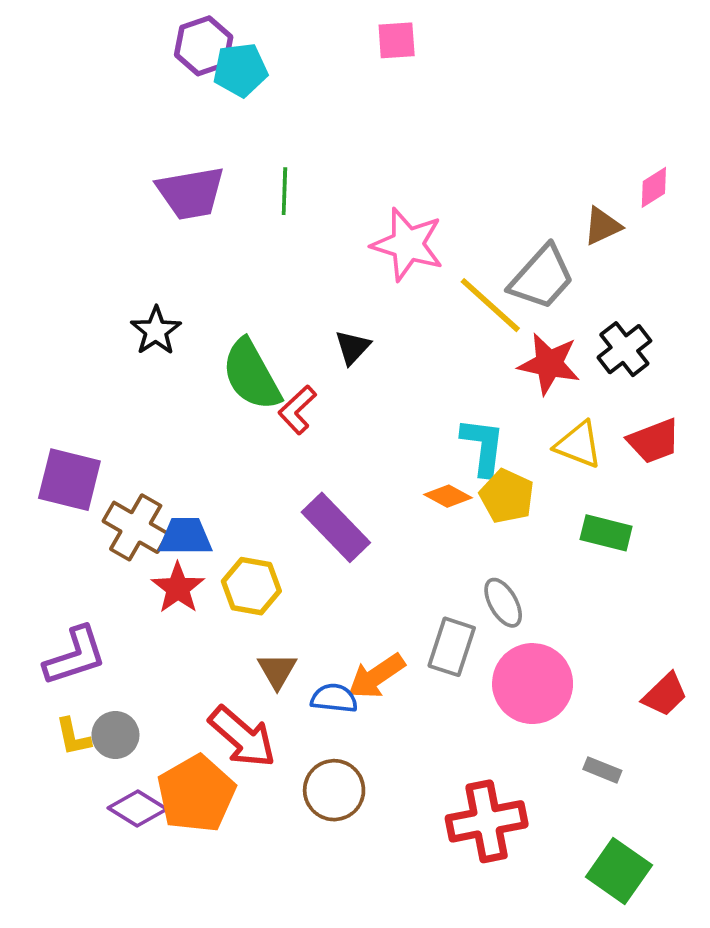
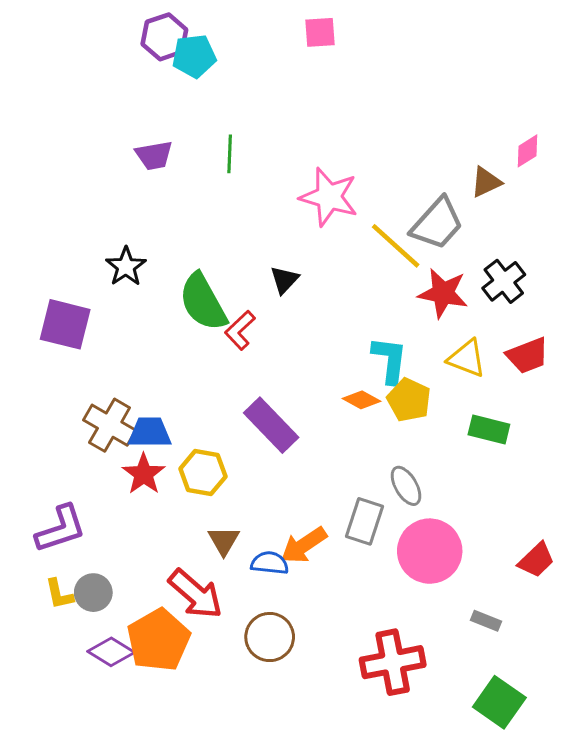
purple trapezoid: (191, 193) -> (154, 155), size x0.7
purple square: (69, 480) -> (65, 324), moved

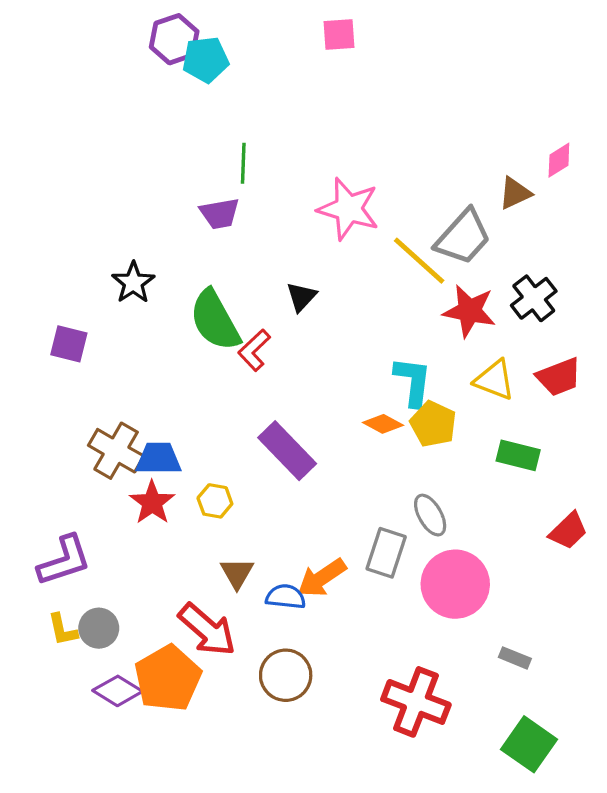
purple trapezoid: (154, 155) -> (220, 214), moved
purple square: (65, 324) -> (69, 344), size x0.7
yellow hexagon: (203, 473) -> (215, 501), size x0.7
red trapezoid: (536, 560) -> (568, 531), moved
red cross: (393, 662) -> (416, 702), turned 32

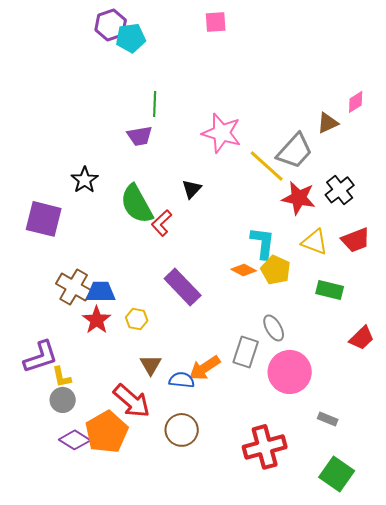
purple square: (69, 344) -> (44, 219), size x1.5
yellow L-shape: (63, 630) -> (62, 377), moved
red cross: (416, 702) -> (265, 447), turned -36

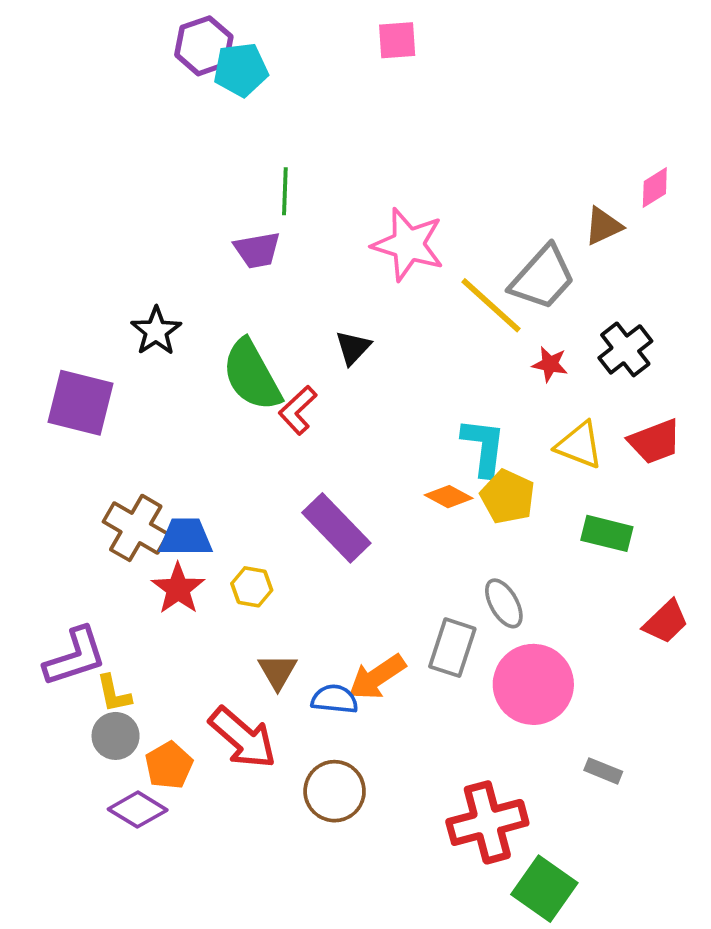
red star: (299, 198) -> (550, 364), size x0.6
orange pentagon: (107, 432) -> (169, 765), moved, size x0.6
green square: (337, 474) -> (544, 889), moved

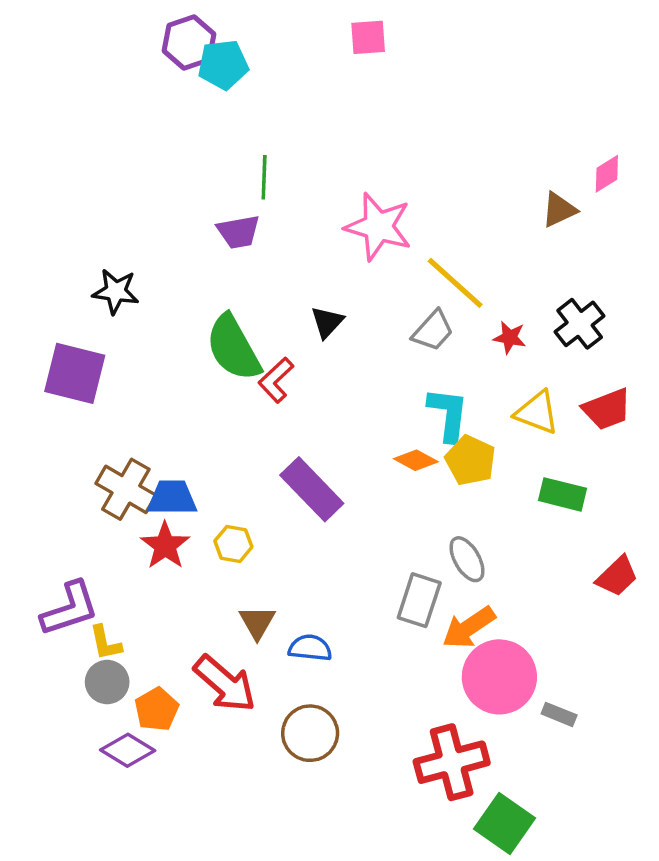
gray trapezoid: (543, 278) -> (433, 331), moved, size x0.7
black star: (156, 331) -> (116, 291), moved, turned -30
orange arrow: (377, 677) -> (469, 627), moved
pink circle: (533, 684) -> (499, 677), moved

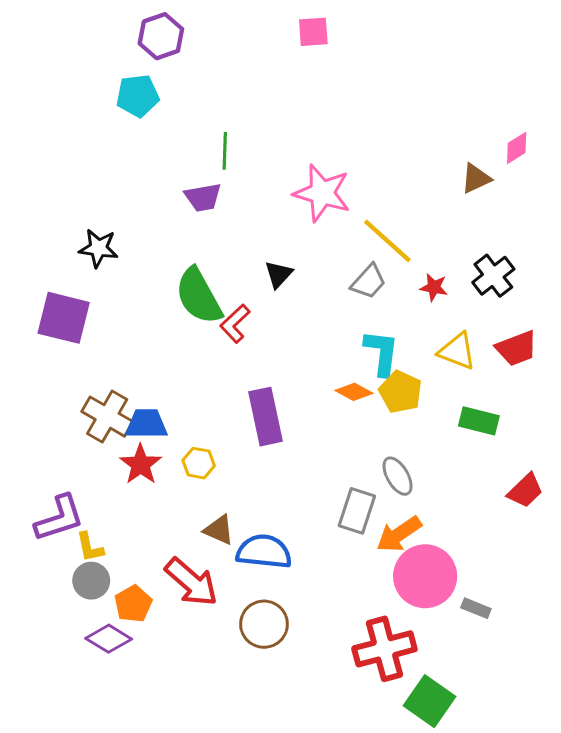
cyan pentagon: (223, 65) -> (138, 96), moved
purple rectangle: (312, 489) -> (265, 417), turned 32
brown triangle: (257, 622) -> (219, 530), turned -36
blue semicircle: (310, 648) -> (264, 552), size x1.5

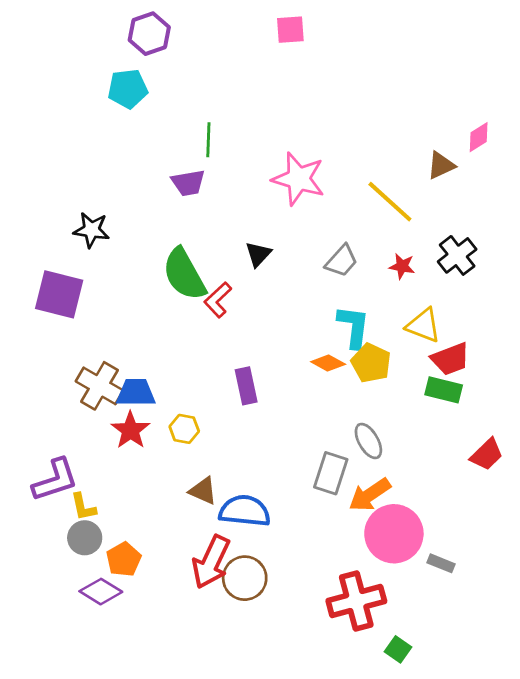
yellow line: (387, 241) -> (390, 202), moved
red trapezoid: (517, 348) -> (450, 359), moved
purple rectangle: (265, 417) -> (246, 386), size x0.7
red arrow: (191, 582) -> (211, 562), moved, turned 74
green square: (429, 701) -> (398, 649), size x0.6

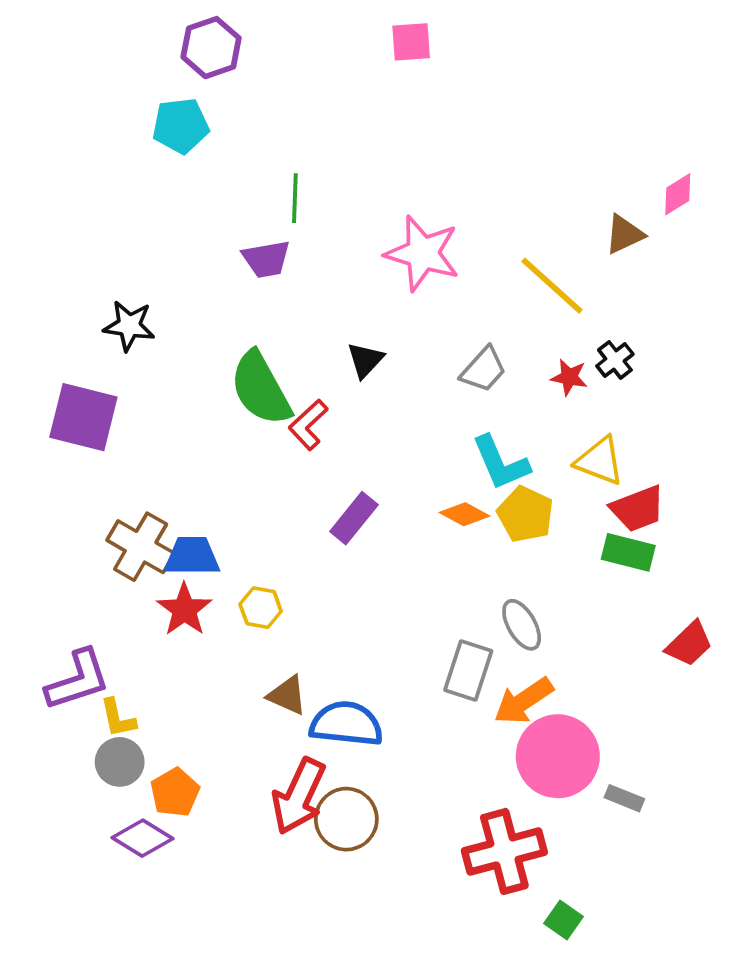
black cross: (457, 255) -> (615, 360), moved, size x0.7
cyan L-shape: (354, 327) -> (501, 463), turned 150
purple rectangle: (246, 386) -> (354, 518), moved, turned 51

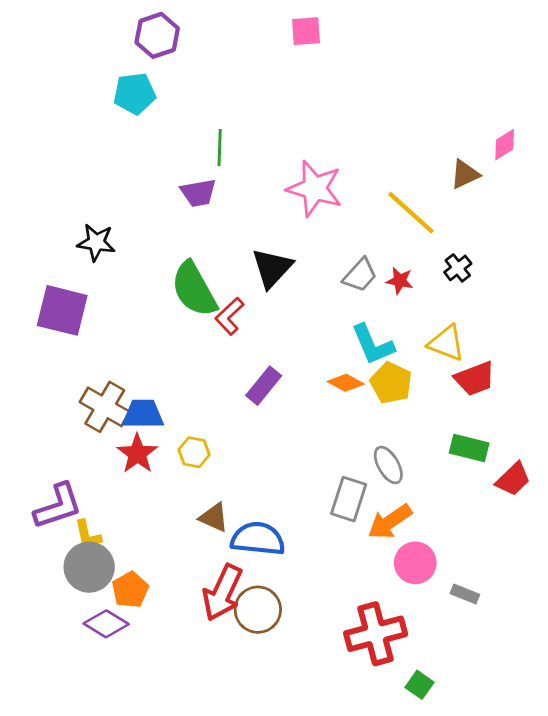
black triangle: (365, 360) -> (272, 268), size x1.5
red star: (569, 377) -> (400, 281), moved
green rectangle: (628, 552) -> (469, 448), moved
pink circle: (558, 756) -> (415, 563), size x0.7
gray circle: (120, 762) -> (89, 567), size x1.4

